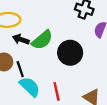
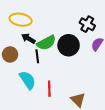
black circle: (70, 53) -> (69, 45), moved
black line: (20, 69) -> (37, 56), moved

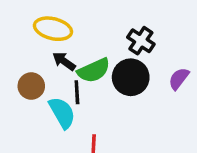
black cross: (87, 24) -> (141, 41), moved
cyan semicircle: (28, 80) -> (62, 113), moved

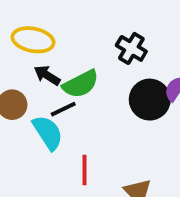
black circle: (131, 77) -> (150, 100), moved
black line: (77, 92) -> (63, 109), turned 70

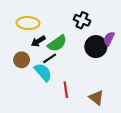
black arrow: (47, 75) -> (38, 41), turned -56

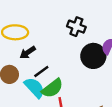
green semicircle: (57, 43) -> (52, 88), moved

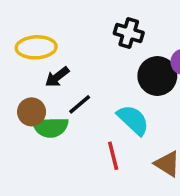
cyan semicircle: (34, 88) -> (133, 120), moved
green semicircle: (52, 88) -> (50, 127), moved, turned 40

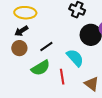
black arrow: (57, 77) -> (21, 31), moved
green semicircle: (50, 127) -> (41, 68), moved, turned -36

